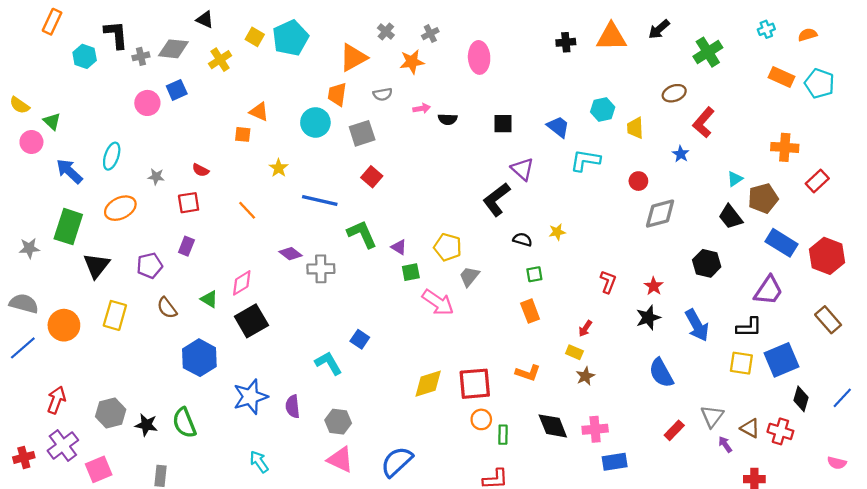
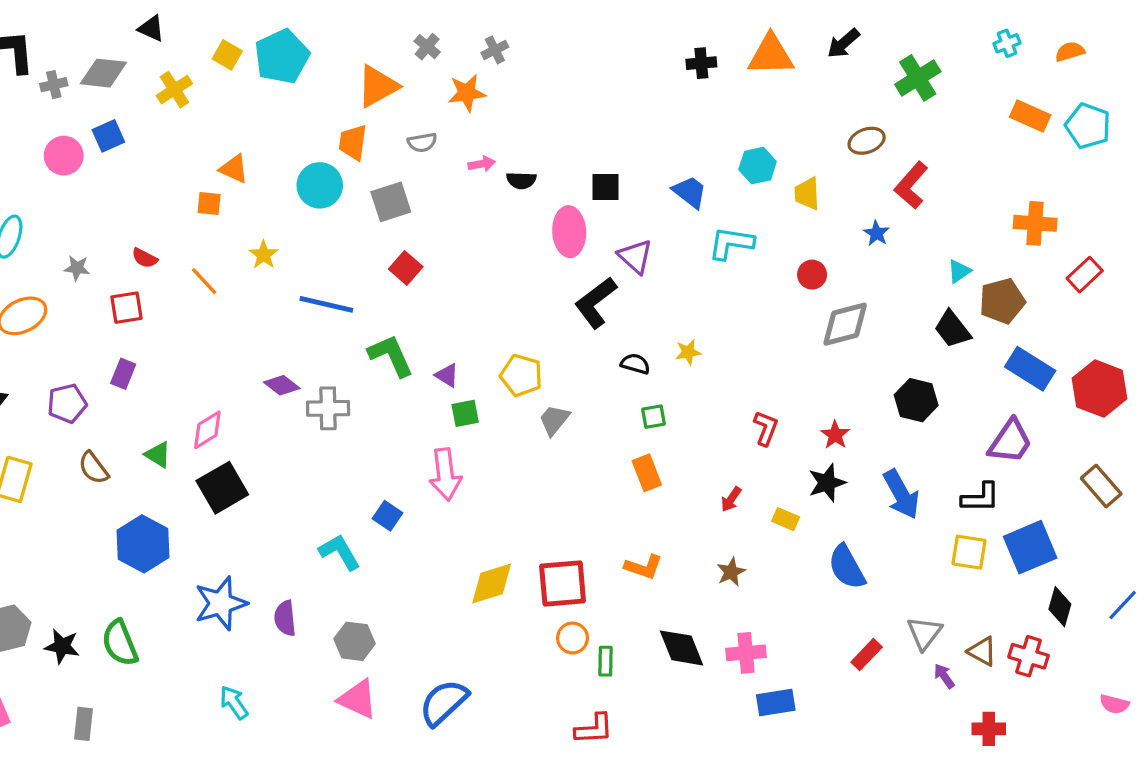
pink ellipse: (479, 57) -> (569, 232), moved
orange line: (247, 210) -> (204, 281), moved
pink arrow: (438, 302) -> (445, 474), moved, turned 48
yellow rectangle: (574, 352) -> (786, 519), moved

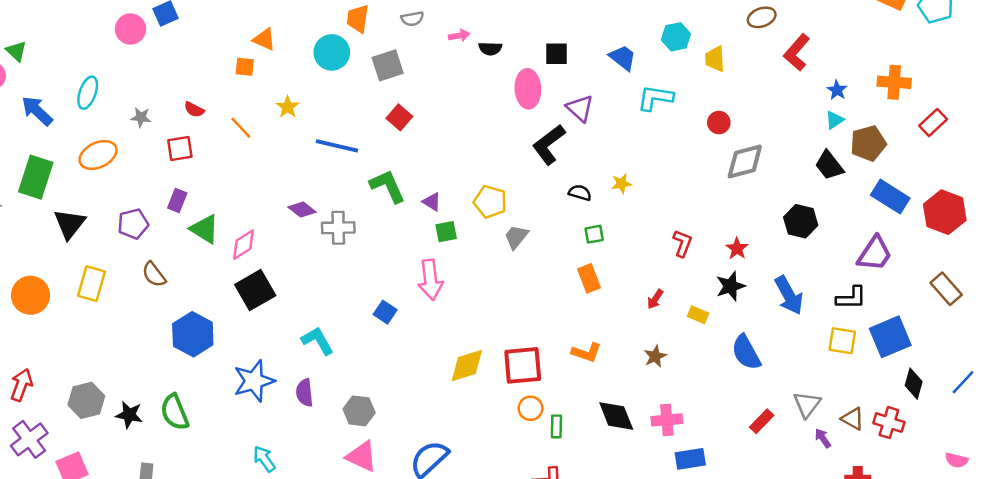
blue star: (876, 233) -> (837, 90), moved
green triangle: (158, 455) -> (205, 229), moved, size x1.4
cyan L-shape: (340, 552) -> (318, 341), moved

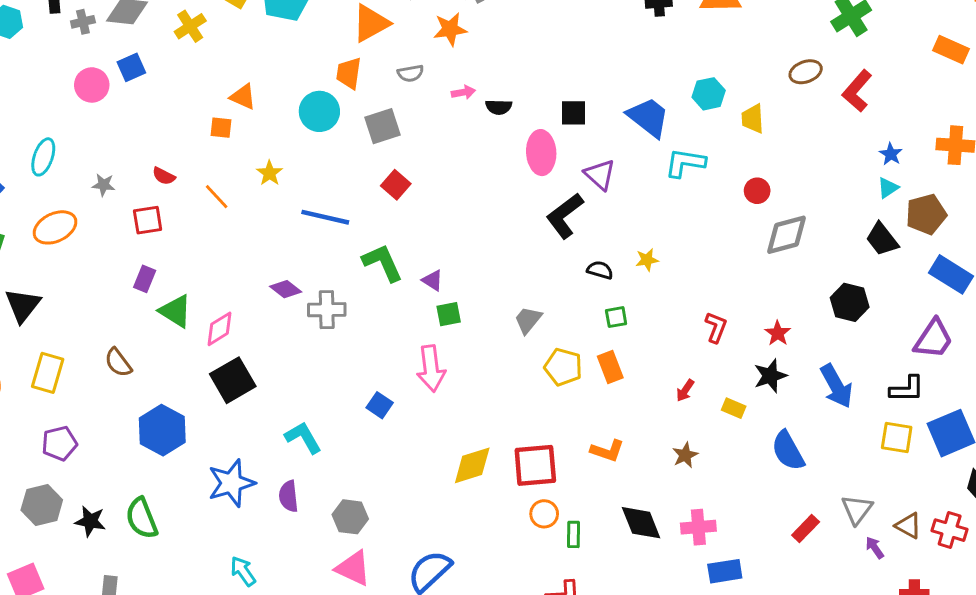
red L-shape: (797, 52) -> (857, 91), moved
blue trapezoid: (623, 58) -> (648, 117), size x1.4
yellow pentagon: (490, 202) -> (563, 367), moved
purple pentagon: (133, 224) -> (59, 443), moved

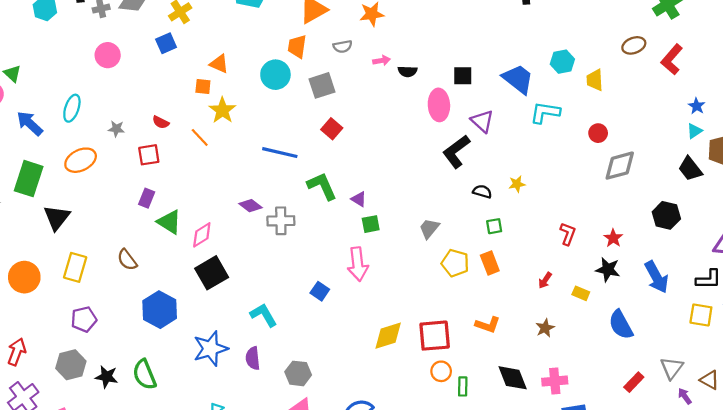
blue square: (131, 67) -> (166, 43), moved
yellow star: (269, 173) -> (222, 110), moved, size x1.4
black star: (770, 376) -> (608, 270), turned 30

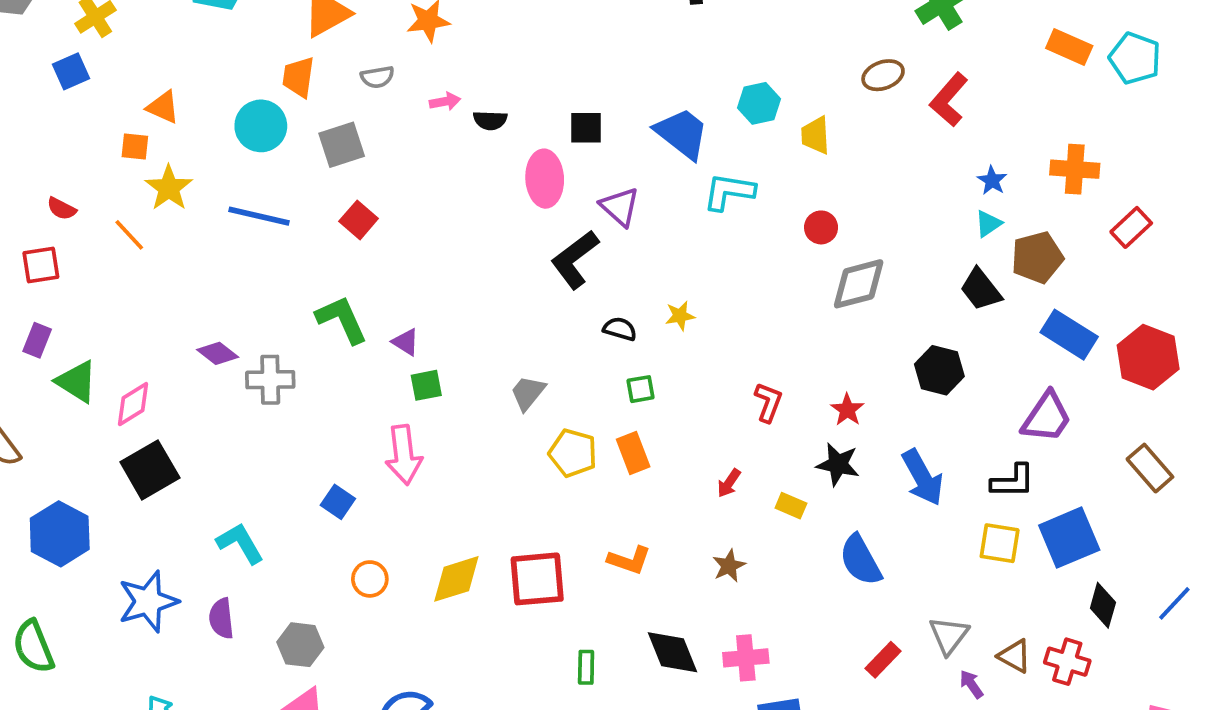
blue line: (280, 153) -> (259, 216), moved
orange circle: (441, 371) -> (370, 579), moved

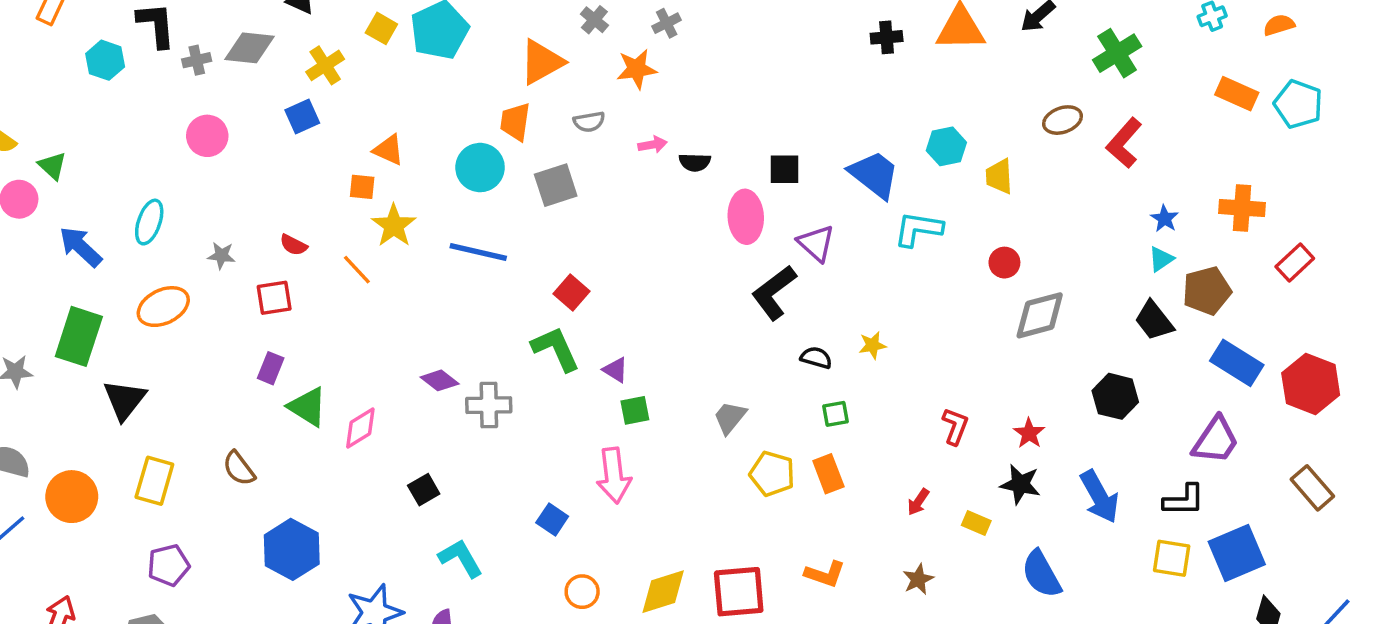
red square: (359, 220) -> (572, 292), moved
black square: (150, 470) -> (424, 490), moved, size x0.6

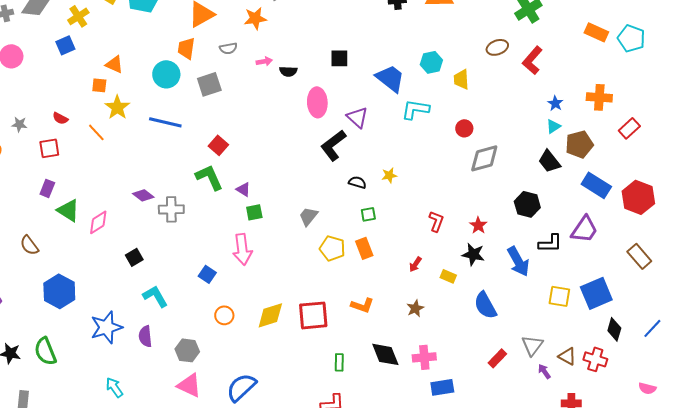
black square: (784, 169) -> (339, 58), moved
black L-shape: (1184, 500) -> (550, 243), moved

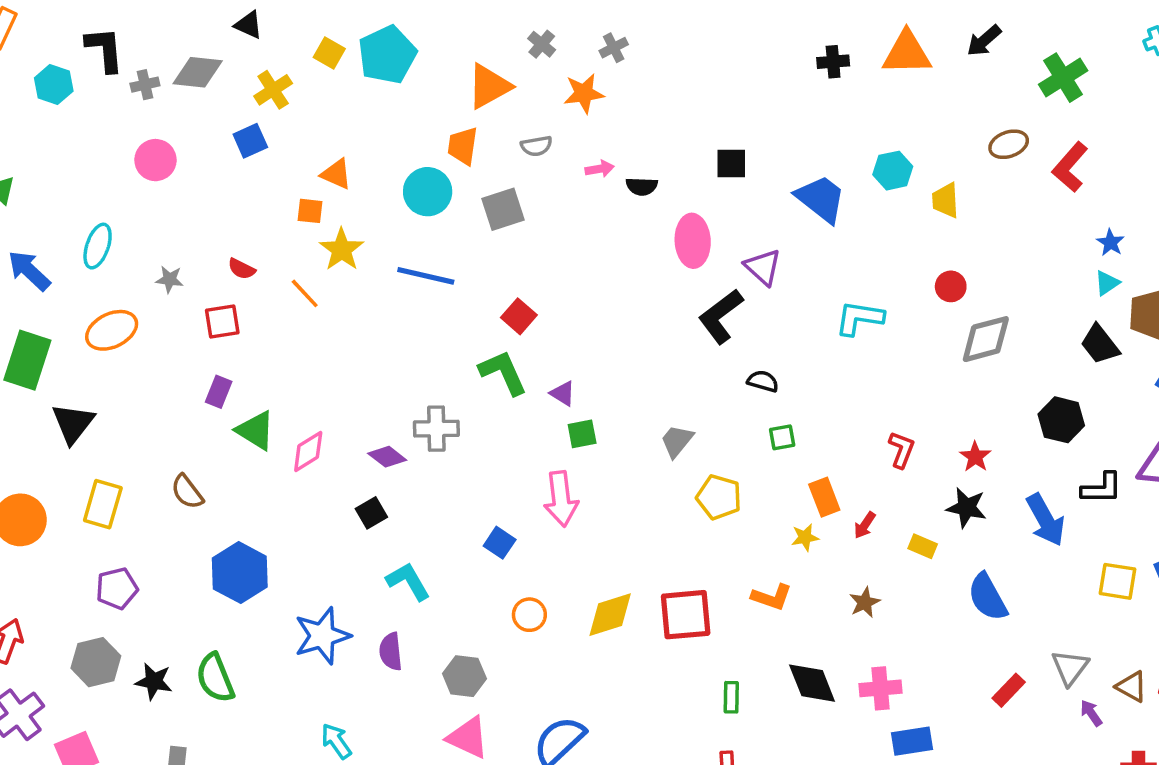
cyan L-shape: (415, 109) -> (859, 318), moved
yellow star: (389, 175) -> (805, 537), moved
purple diamond: (143, 195) -> (387, 457), moved
orange rectangle: (364, 248) -> (824, 497), moved

